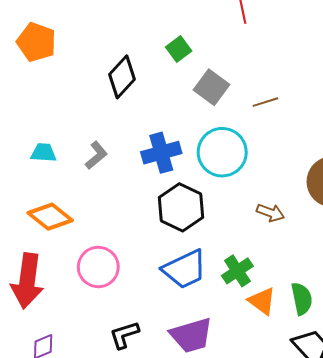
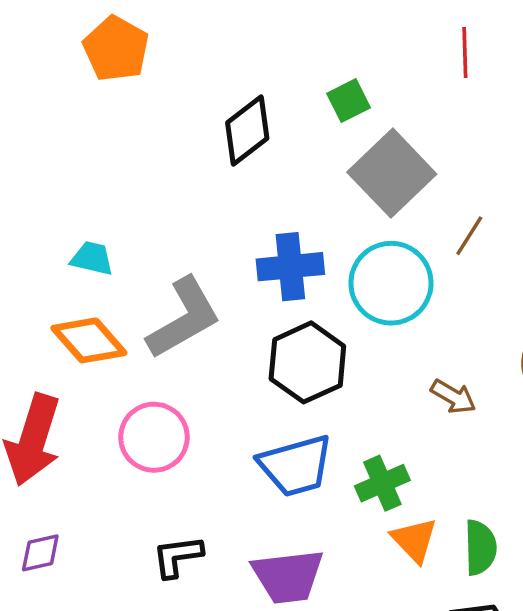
gray square: (211, 87) -> (392, 173), size x1.4
brown line: (265, 102) -> (469, 236), moved, turned -50
cyan trapezoid: (43, 153) -> (92, 258), moved
gray L-shape: (96, 155) -> (184, 318), moved, size x1.8

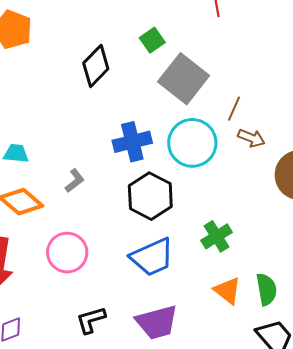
gray L-shape: (184, 318) -> (75, 181), size x0.5
brown arrow: (453, 397) -> (251, 138), moved
green cross: (382, 483) -> (217, 236), moved

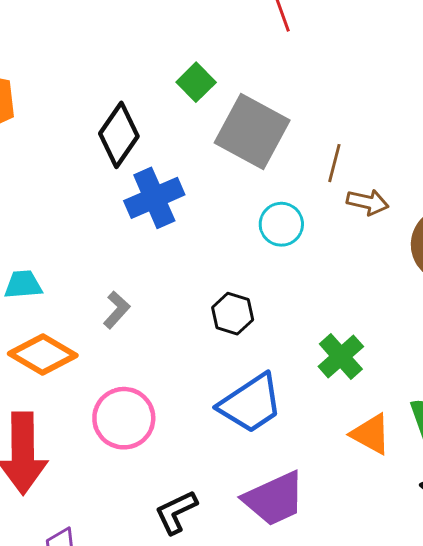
blue cross: (132, 142) -> (154, 198), moved
cyan circle: (192, 143) -> (281, 224), size x0.6
black hexagon: (150, 196) -> (233, 314), size x0.6

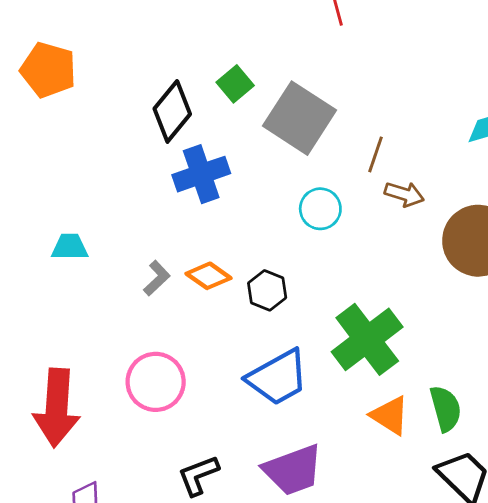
green square: (196, 82) -> (235, 84), moved
orange diamond: (43, 354) -> (209, 276), moved, size x0.7
green cross: (341, 357) -> (367, 339), size x1.6

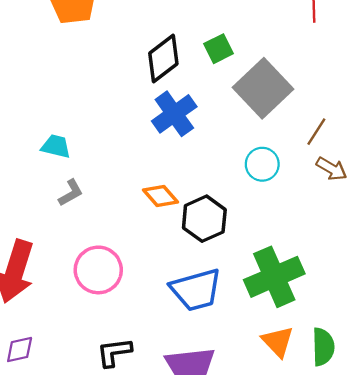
blue cross: (201, 174) -> (174, 114), turned -30
gray L-shape: (157, 278) -> (71, 193), moved
black hexagon: (267, 290) -> (204, 219), size x1.4

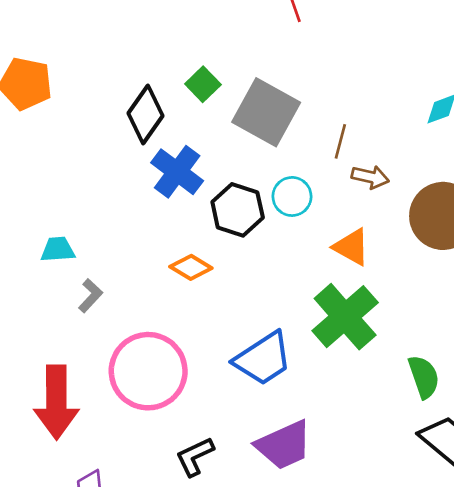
black hexagon: (204, 219) -> (238, 210), moved
pink circle: (98, 270) -> (148, 371), size x1.4
orange triangle: (278, 342) -> (352, 247), moved

